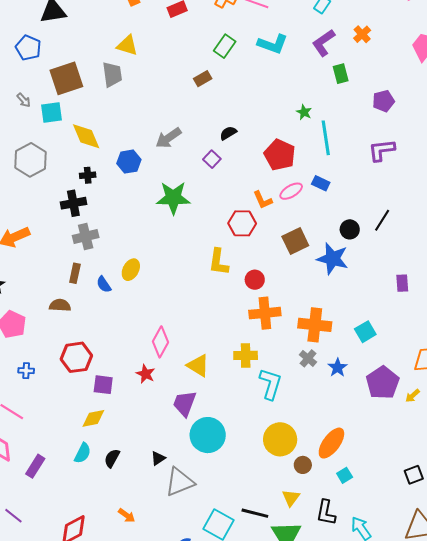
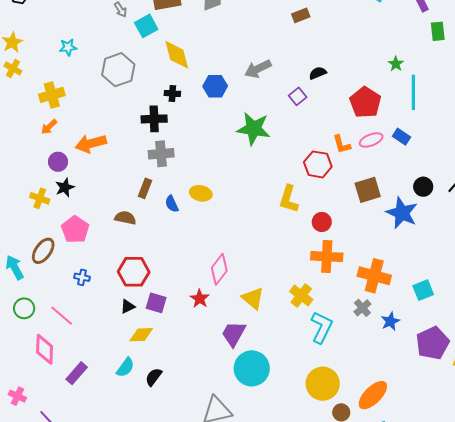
cyan square: (52, 112) -> (146, 26), turned -30
yellow ellipse: (131, 270) -> (201, 193), turned 65
yellow cross: (246, 355) -> (301, 295), turned 30
black triangle: (158, 458) -> (128, 306), moved

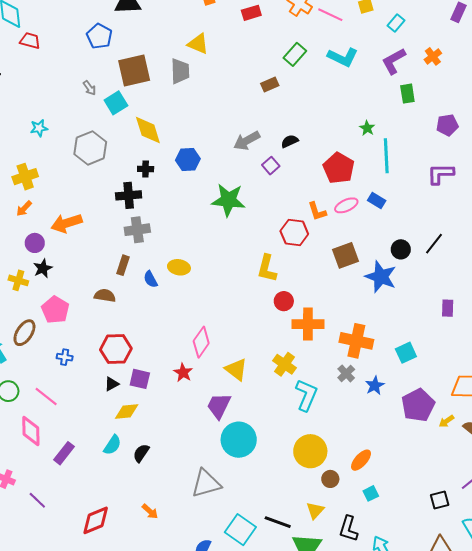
gray arrow: (258, 69) -> (247, 141), moved
red circle: (322, 222) -> (284, 301), moved
orange ellipse: (373, 395) -> (361, 460), size x0.7

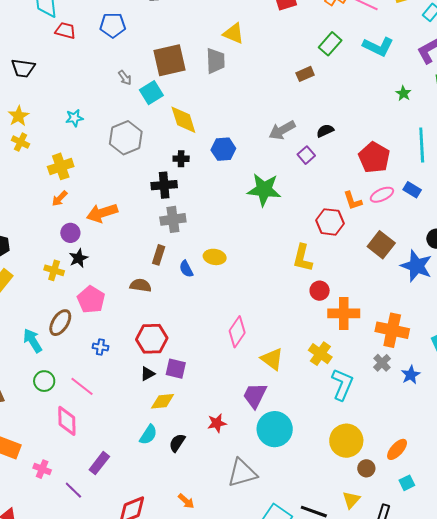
blue pentagon: (99, 36) -> (113, 25), moved, turned -30
green star: (367, 128) -> (403, 93), moved
brown square: (346, 255) -> (381, 245), turned -32
red star: (183, 373) -> (217, 423), moved, turned 30
purple rectangle: (64, 453) -> (99, 463), moved

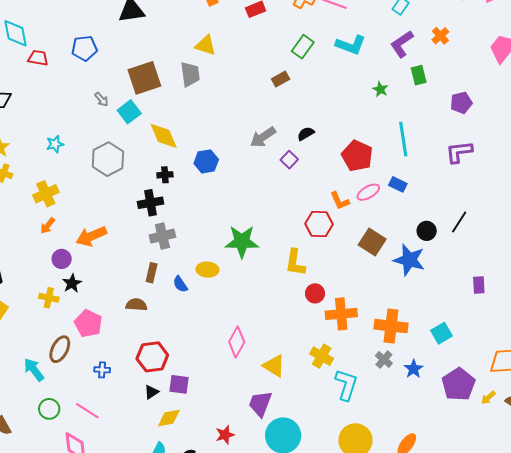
green star: (264, 190) -> (242, 242), moved

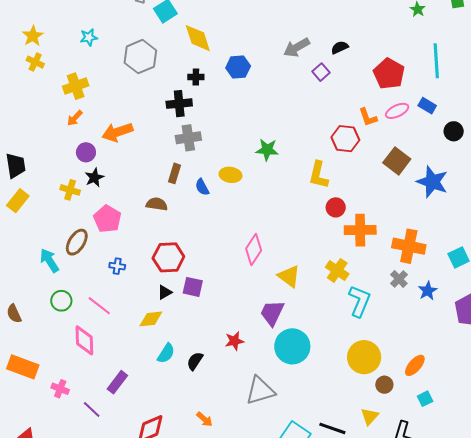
black circle: (427, 231) -> (454, 131), moved
green star: (242, 242) -> (267, 150), size x0.7
yellow diamond: (169, 418) -> (151, 319), moved

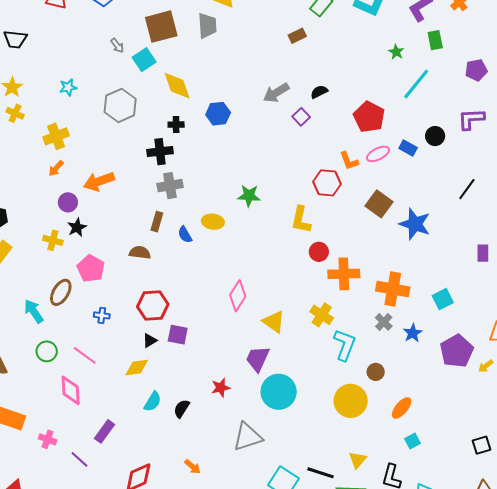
cyan line: (436, 61) -> (416, 84), moved, turned 44
black circle: (454, 131) -> (435, 136), moved
brown circle: (384, 385) -> (376, 372), moved

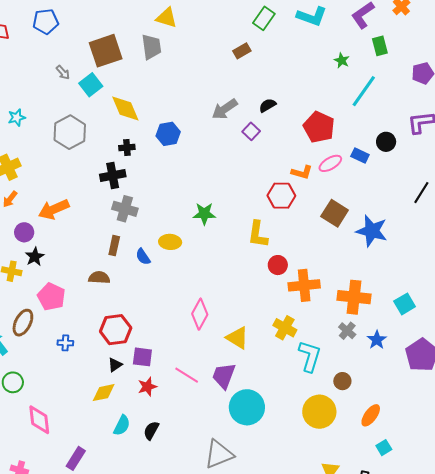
orange L-shape: (349, 161) -> (302, 172), turned -50
gray cross: (170, 186) -> (125, 209), turned 30
pink line: (85, 355) -> (187, 375), moved
red star: (221, 388) -> (147, 387), moved

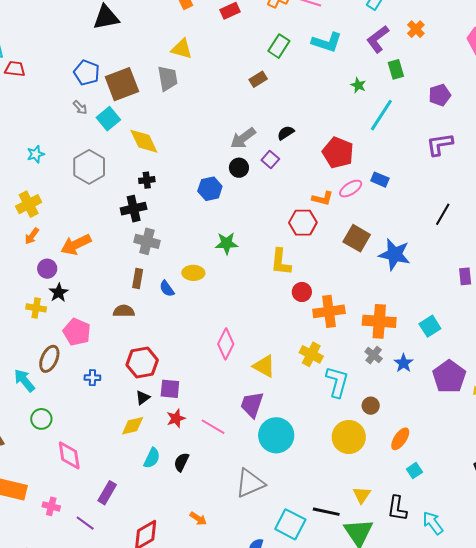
blue pentagon: (46, 21) -> (87, 73), moved, turned 30
blue hexagon: (168, 134) -> (210, 189), moved
black circle: (386, 142) -> (239, 168), moved
pink line: (187, 375) -> (213, 427), moved

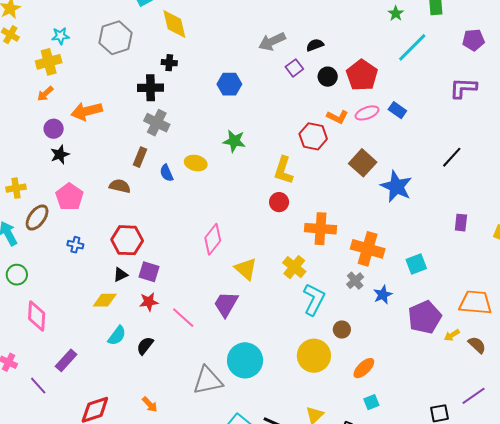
cyan star: (36, 154) -> (60, 36), moved
black circle: (239, 168) -> (328, 77), moved
red circle: (302, 292) -> (279, 202), moved
yellow cross: (36, 308) -> (16, 188), moved, turned -30
cyan circle: (276, 435) -> (245, 360), moved

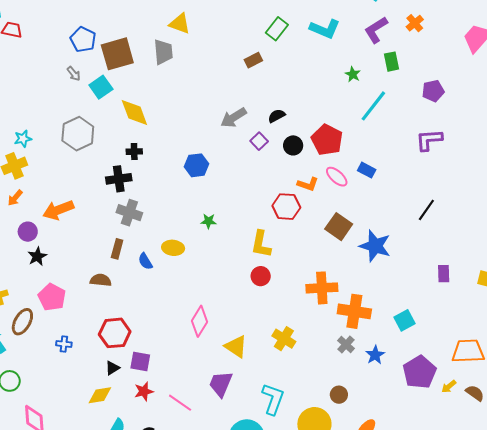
pink ellipse: (367, 113) -> (337, 177), turned 70
green star: (234, 141) -> (209, 221), size x0.7
orange cross: (320, 229) -> (322, 288), moved
cyan L-shape: (314, 299) -> (273, 399), moved

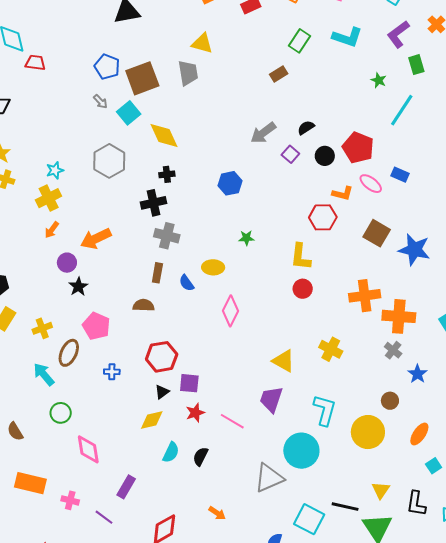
pink diamond: (199, 321) -> (230, 311), moved
blue star: (375, 355) -> (417, 374), moved

